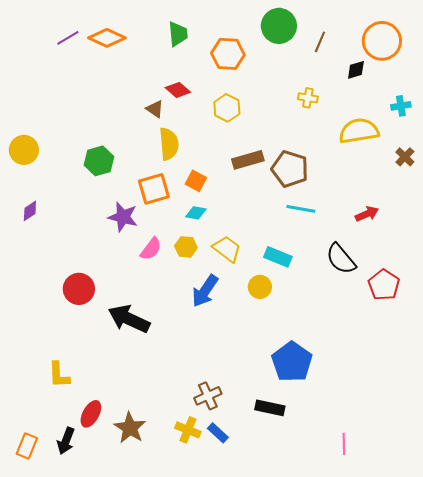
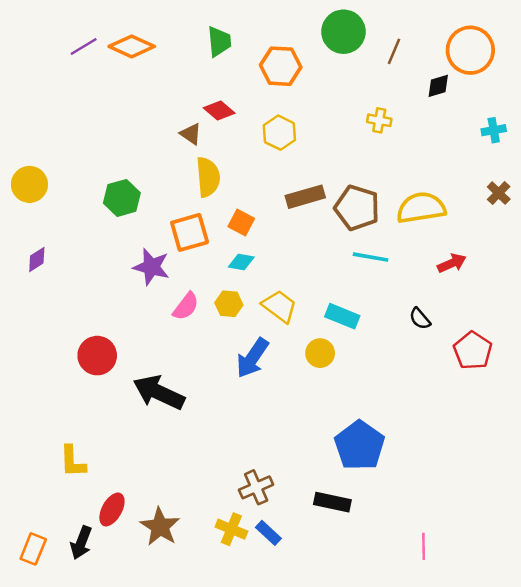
yellow semicircle: (359, 131) -> (421, 208), moved
black semicircle: (341, 259) -> (420, 319), size x0.6

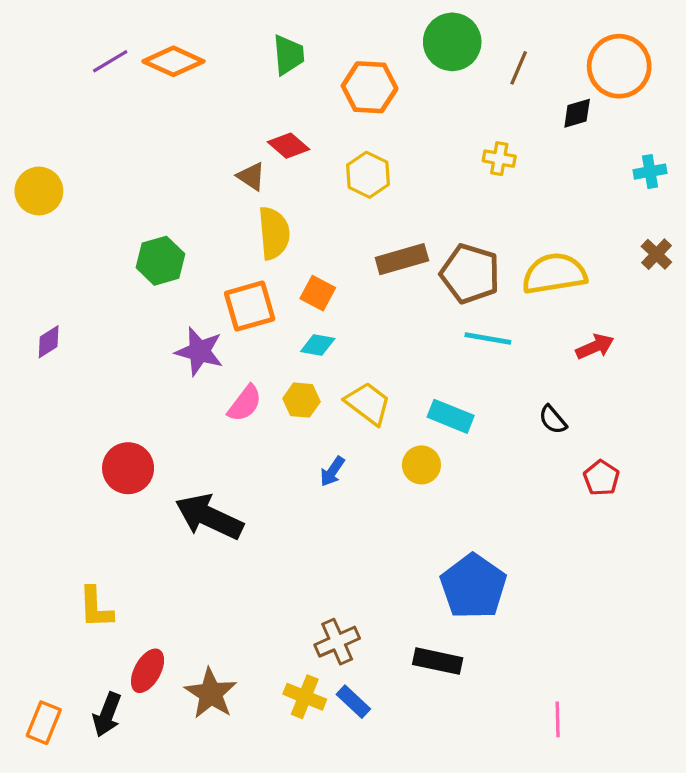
yellow circle: (29, 184) -> (39, 191), moved
red pentagon: (473, 351) -> (601, 478), moved, size x0.7
blue arrow: (252, 358) -> (332, 471), size x0.6

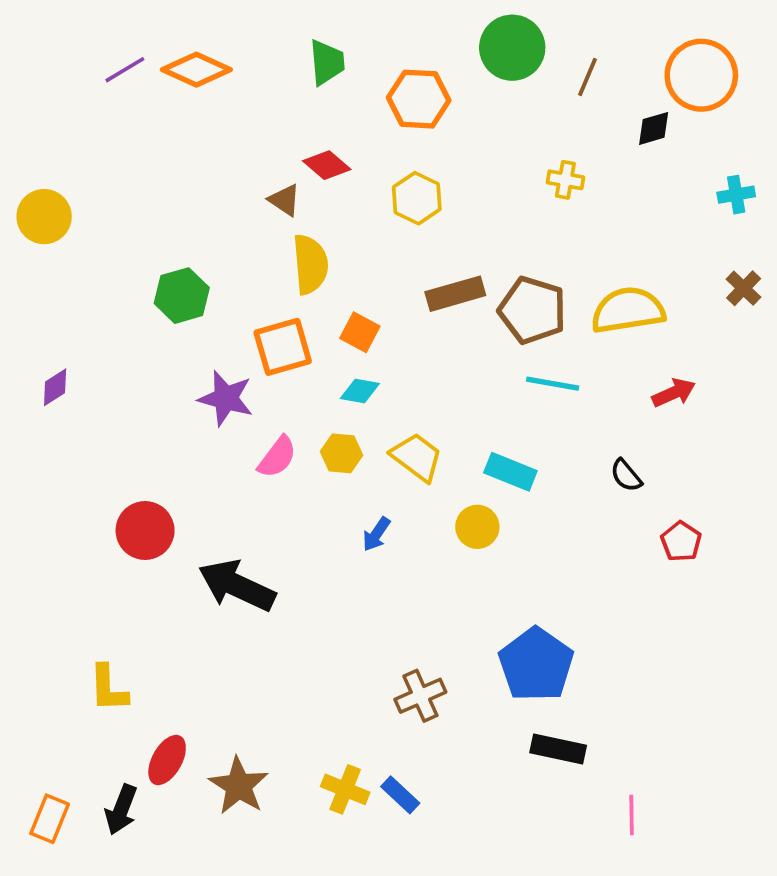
brown cross: (337, 642) -> (420, 696), moved
black rectangle: (438, 661) -> (558, 749), moved

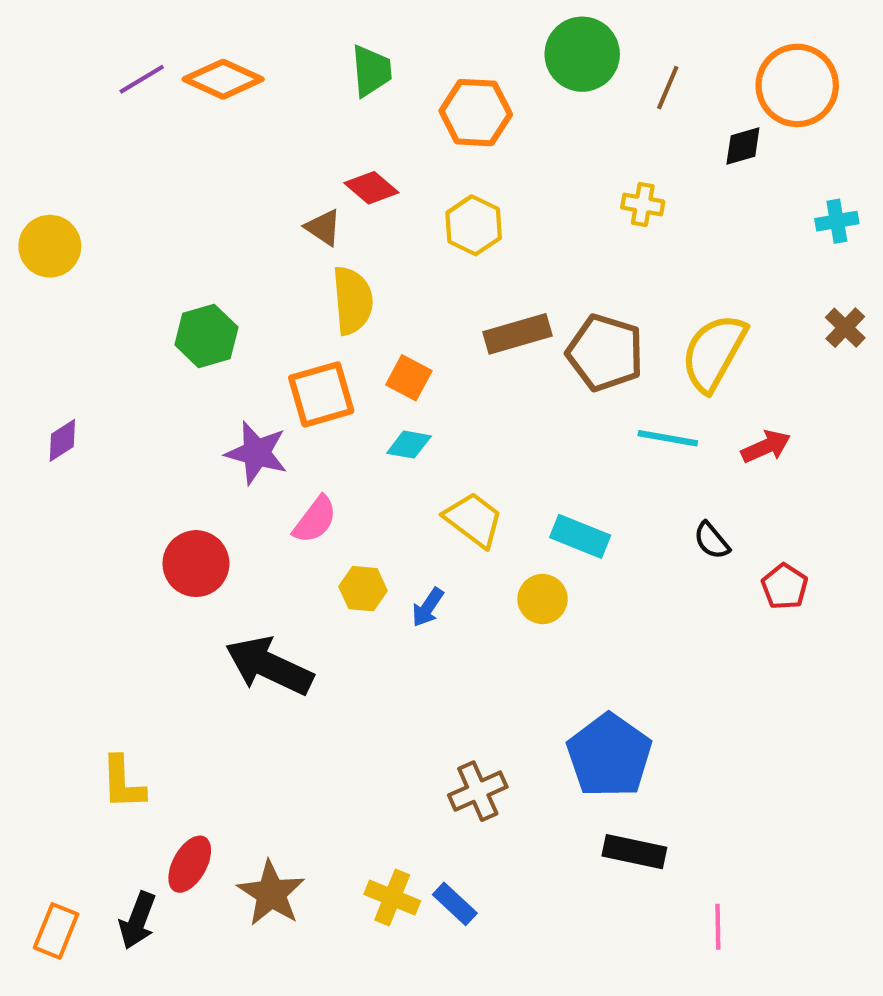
yellow semicircle: (628, 310) -> (714, 353), turned -52
cyan line: (553, 384) -> (668, 438), moved
yellow hexagon: (341, 453) -> (363, 589), moved
red circle: (145, 531) -> (196, 564), moved
red pentagon: (681, 542) -> (785, 586), moved

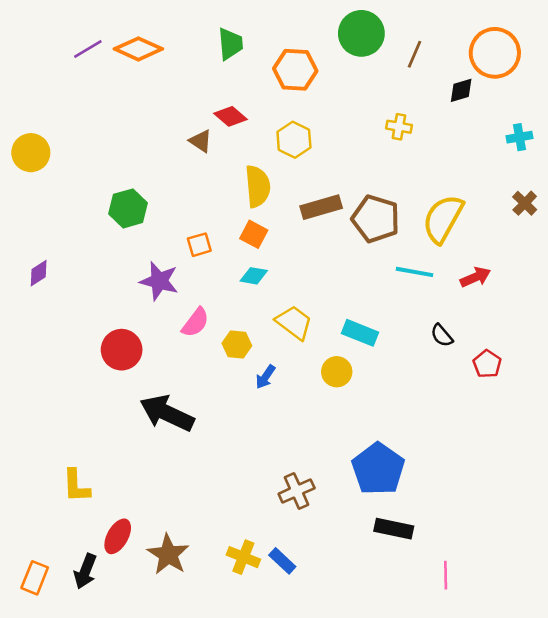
yellow semicircle: (353, 300) -> (258, 186), moved
orange square: (321, 394) -> (199, 245), size x0.6
yellow hexagon: (363, 589) -> (237, 345), moved

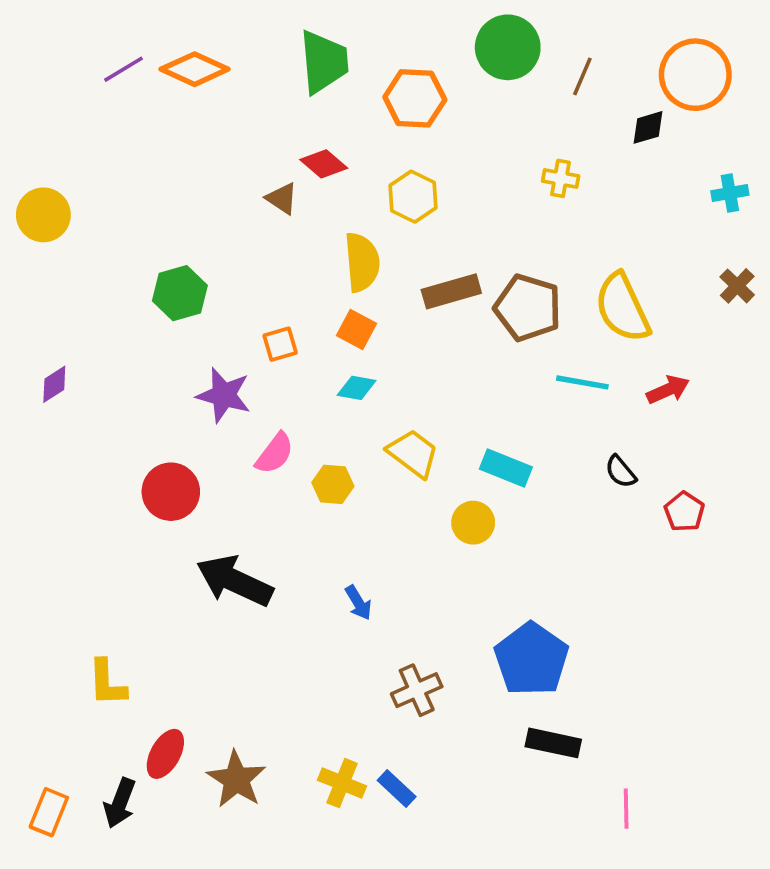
green trapezoid: (230, 44) -> (324, 62), size x1.4
yellow semicircle: (443, 219) -> (622, 308), turned -54
blue arrow: (265, 377) -> (358, 603), moved, turned -65

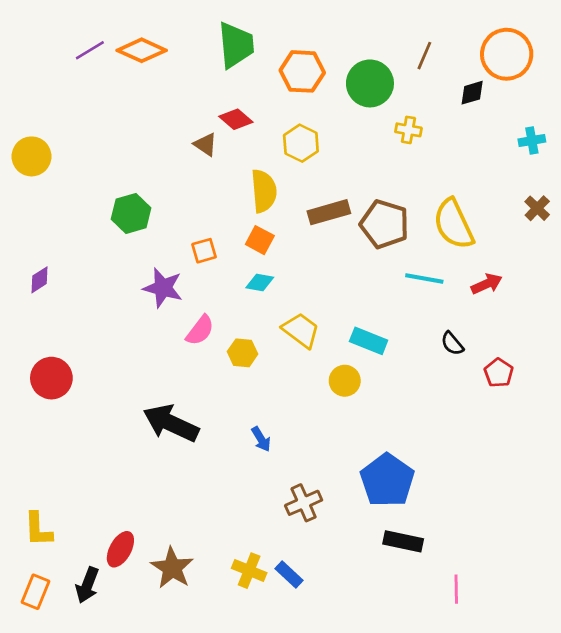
green circle: (508, 47) -> (370, 83), moved
red circle: (171, 492) -> (51, 378), moved
yellow L-shape: (107, 683) -> (38, 529), moved

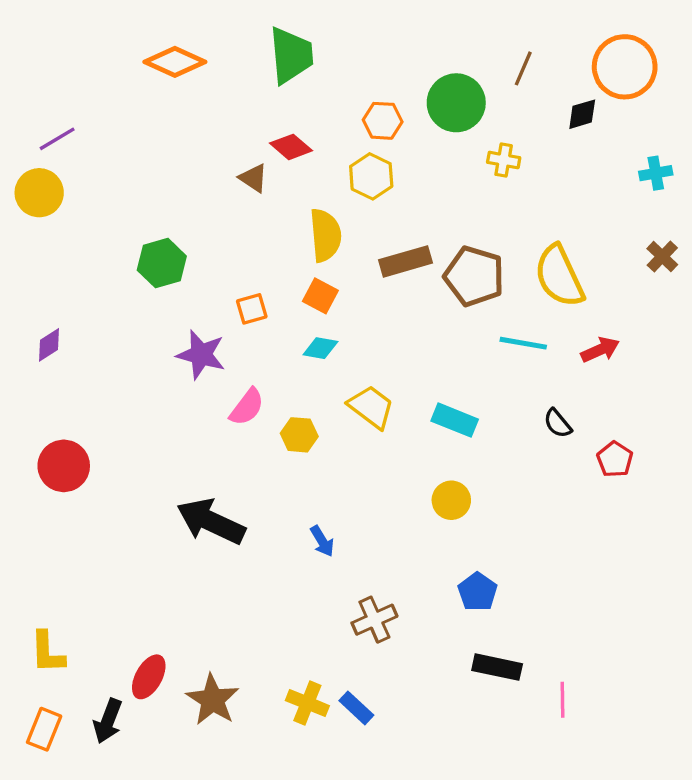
purple line: (90, 50) -> (57, 139), moved
orange hexagon: (302, 71) -> (383, 121), moved, size x0.7
yellow circle: (345, 381) -> (451, 500), moved
blue pentagon: (387, 480) -> (477, 592), size x0.6
pink line: (456, 589) -> (563, 700), moved

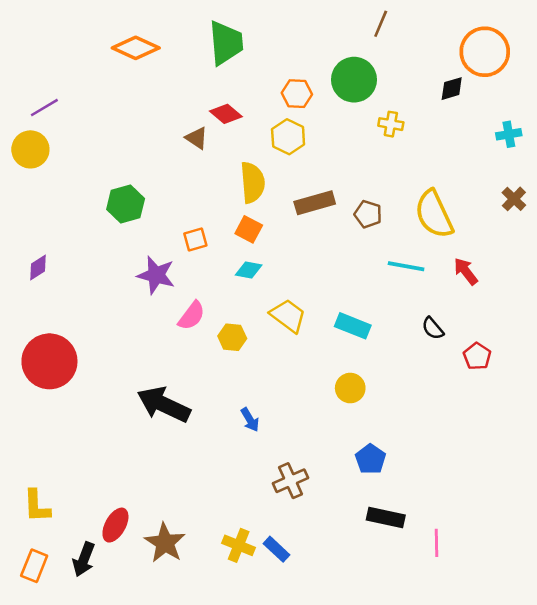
brown line: (523, 68) -> (381, 24), moved
brown pentagon: (474, 276) -> (368, 214), size x0.6
red arrow: (600, 350) -> (466, 271), turned -104
red circle: (64, 466) -> (49, 361), size x1.4

